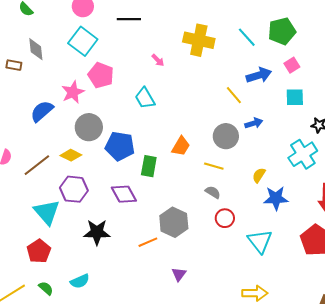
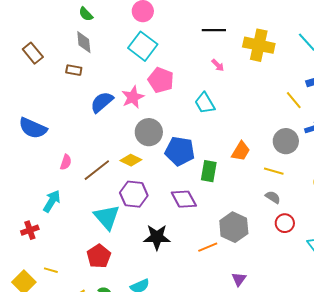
black line: (129, 19) -> (214, 30), moved
gray diamond: (36, 49) -> (84, 42), moved
blue semicircle: (42, 111) -> (102, 102), moved

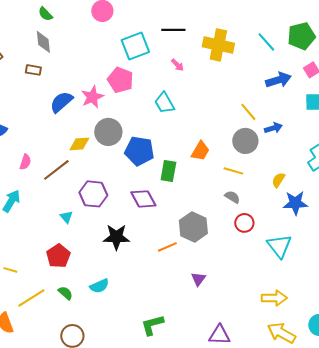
cyan square: (143, 46) -> (135, 46), moved, turned 32
yellow line: (294, 100) -> (248, 112), moved
yellow diamond: (131, 160) -> (79, 144), moved, turned -30
cyan triangle: (107, 217) -> (66, 217), size x0.5

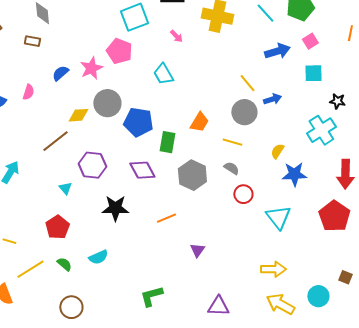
blue semicircle: (61, 102) -> (60, 73), size x0.7
pink semicircle: (25, 162) -> (28, 92), moved
gray hexagon: (193, 227) -> (192, 175), moved

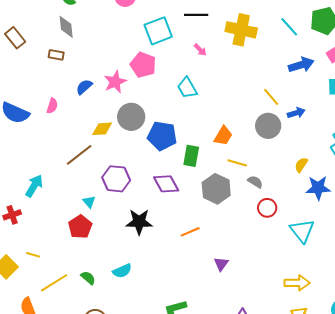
yellow line: (232, 142) -> (237, 163), moved
red pentagon: (57, 227) -> (80, 227), moved

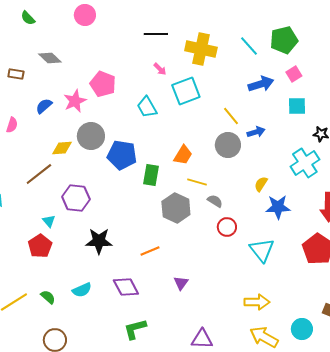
gray diamond: (66, 27) -> (50, 58), moved, turned -40
cyan square: (158, 31) -> (186, 91), moved
purple diamond: (166, 184) -> (126, 287), moved

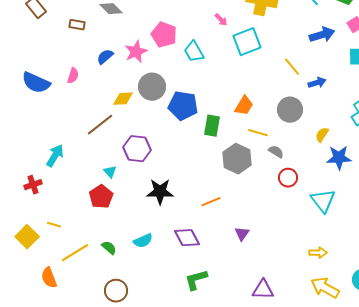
cyan trapezoid: (147, 107) -> (194, 52), moved
gray circle: (228, 145) -> (290, 110), moved
yellow arrow: (257, 302) -> (318, 253), size x0.7

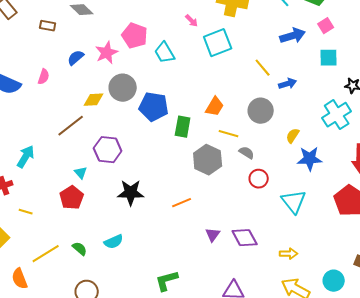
yellow line: (54, 225) -> (26, 212), moved
purple diamond: (187, 238) -> (245, 238), moved

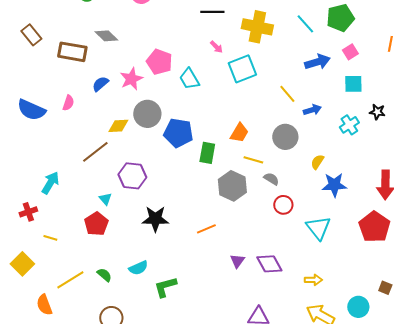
brown rectangle: (48, 26) -> (72, 52), size x1.8
cyan cross: (337, 115) -> (349, 125), moved, size x0.7
green L-shape: (167, 281) -> (165, 287), moved

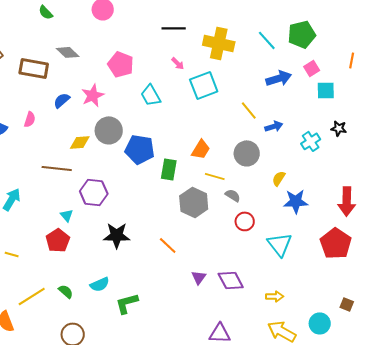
pink pentagon: (159, 62) -> (121, 64), moved
cyan square: (353, 84) -> (326, 90), moved
brown line: (95, 152) -> (57, 168), turned 44
orange line: (206, 229) -> (168, 245), turned 66

